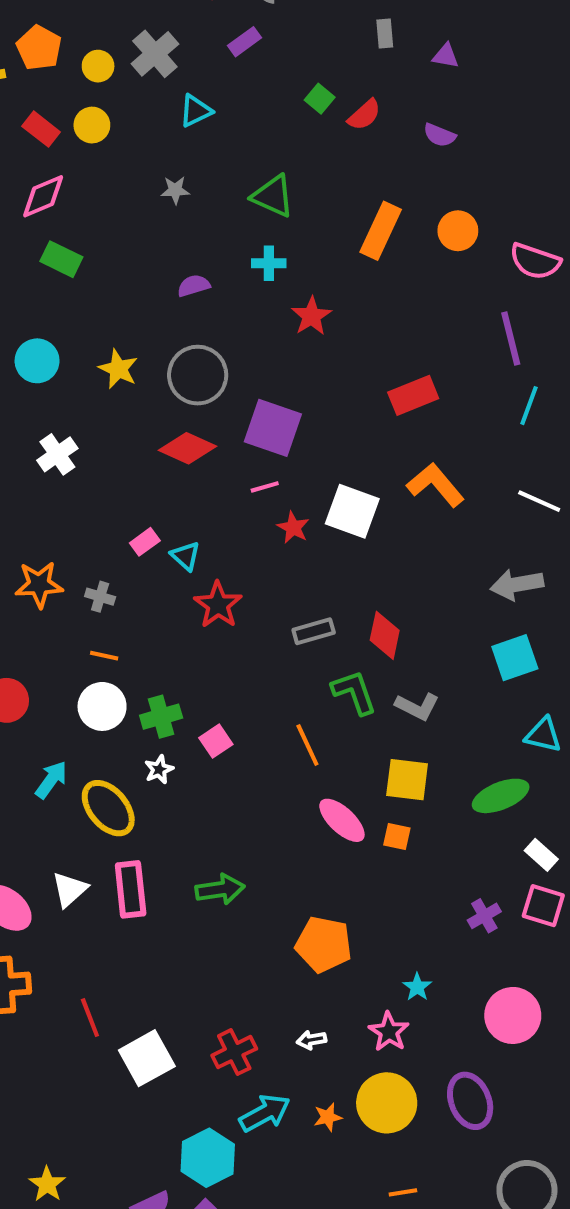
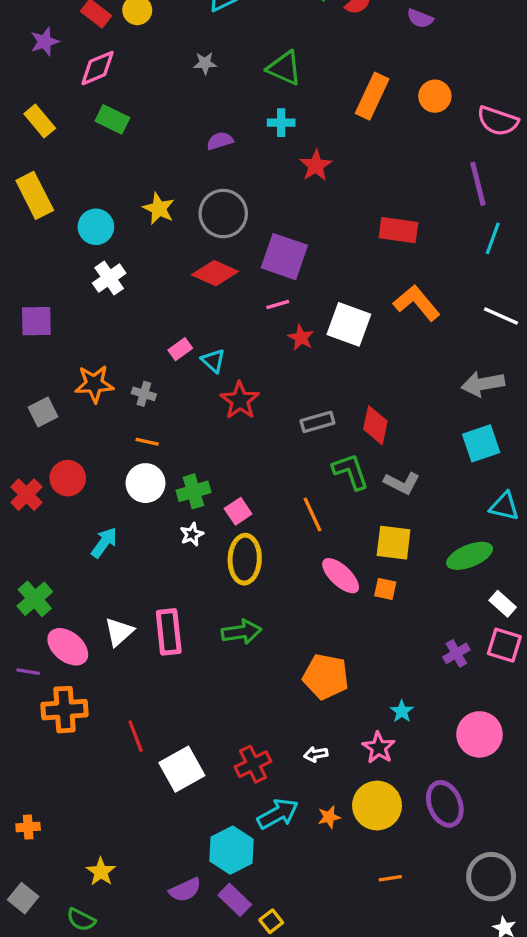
cyan circle: (37, 361) -> (96, 227), moved
red rectangle: (413, 395) -> (398, 230), turned 30
yellow ellipse: (108, 808) -> (245, 559), moved, turned 42

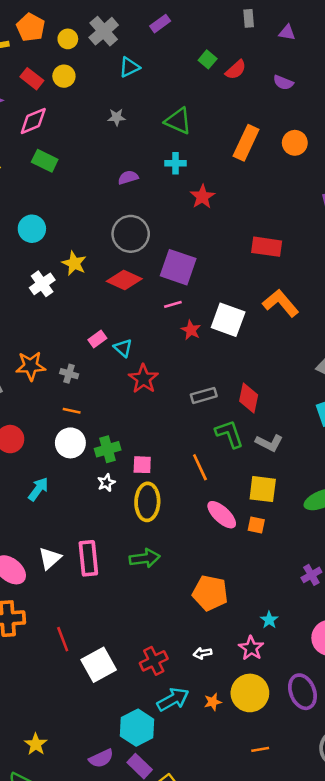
yellow star: (159, 209) -> (74, 263), moved
cyan circle: (96, 227) -> (32, 229), moved
pink square: (238, 511) -> (142, 465), turned 36

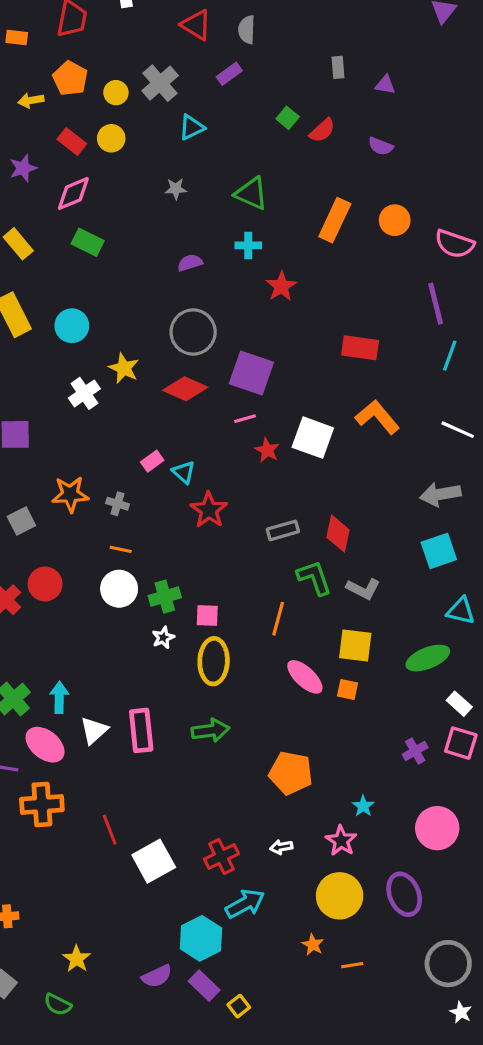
orange line: (200, 467) -> (278, 619), turned 40
cyan arrow: (38, 489) -> (59, 697), moved, turned -35
orange star: (213, 702) -> (313, 945), moved, turned -30

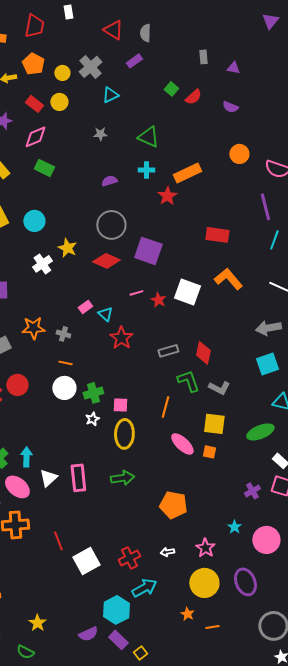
orange rectangle: (335, 220) -> (187, 173), moved, turned 40
pink line: (245, 419) -> (136, 293), moved
cyan star: (363, 806) -> (234, 527), moved

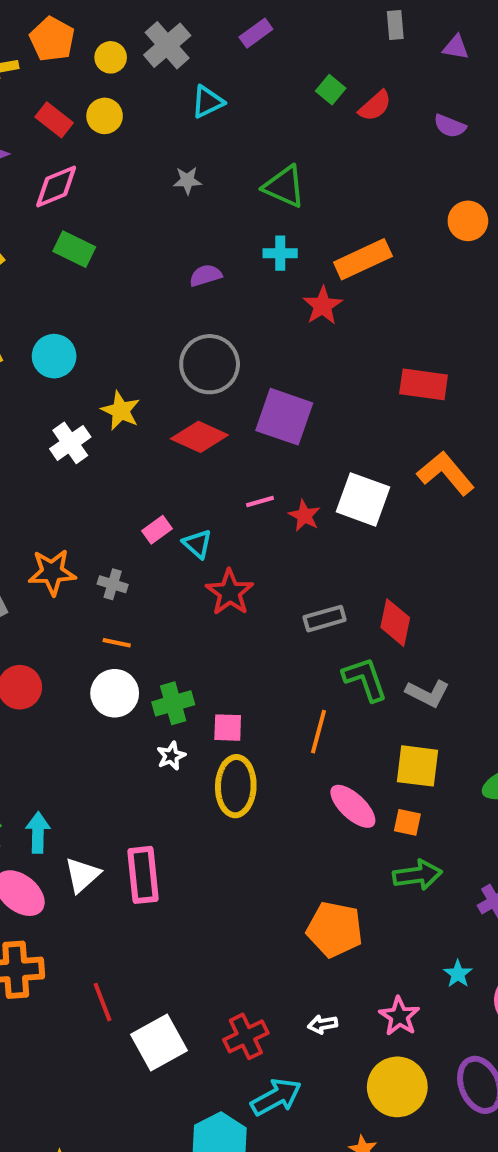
green arrow: (122, 478) -> (417, 875), moved

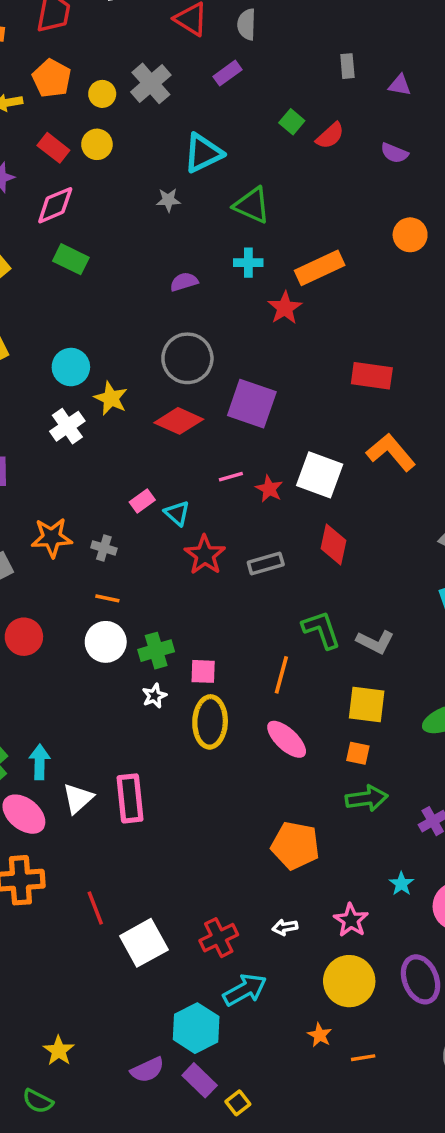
cyan triangle: (208, 102) -> (203, 153), moved, size x1.4
cyan circle: (54, 356) -> (71, 367), moved
gray rectangle: (325, 619) -> (266, 564), moved
red diamond: (395, 623) -> (334, 544), moved
pink ellipse: (353, 806) -> (287, 739), moved

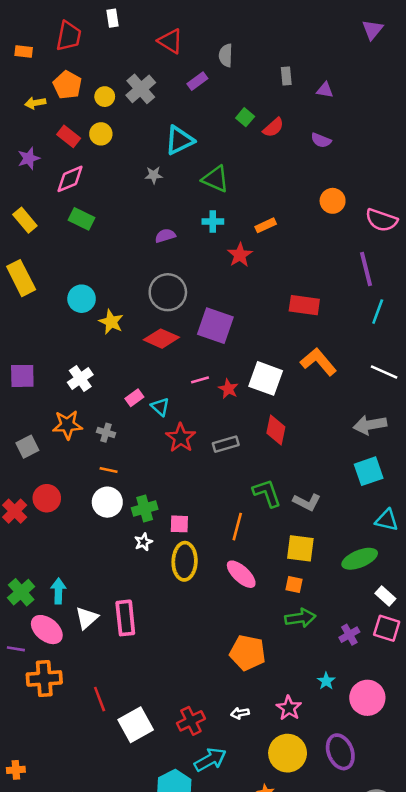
gray semicircle: (247, 24) -> (226, 55), moved
orange rectangle: (320, 268) -> (266, 225), size x0.6
white cross: (67, 426) -> (80, 378), moved

